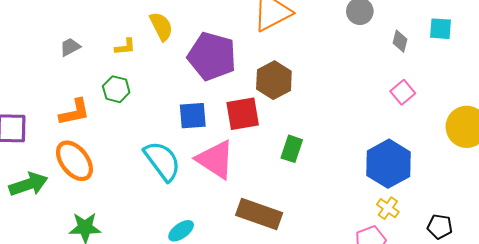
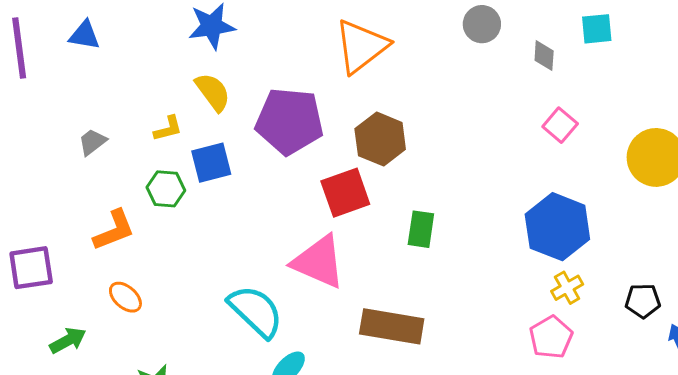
blue square: (193, 116) -> (211, 163), moved
orange ellipse: (74, 161) -> (125, 297), size x0.6
cyan semicircle: (162, 161) -> (256, 311), moved
green arrow: (28, 184) -> (68, 340), size x0.7
yellow cross: (388, 208) -> (567, 288), turned 35

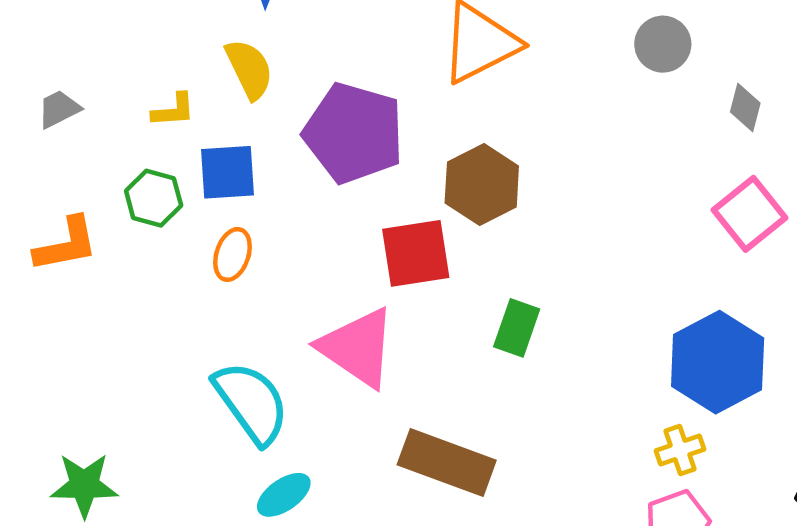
pink square: (560, 125) -> (749, 214), size x1.4
yellow cross: (567, 288) -> (680, 450), moved
orange ellipse: (125, 297) -> (232, 254), moved, turned 56

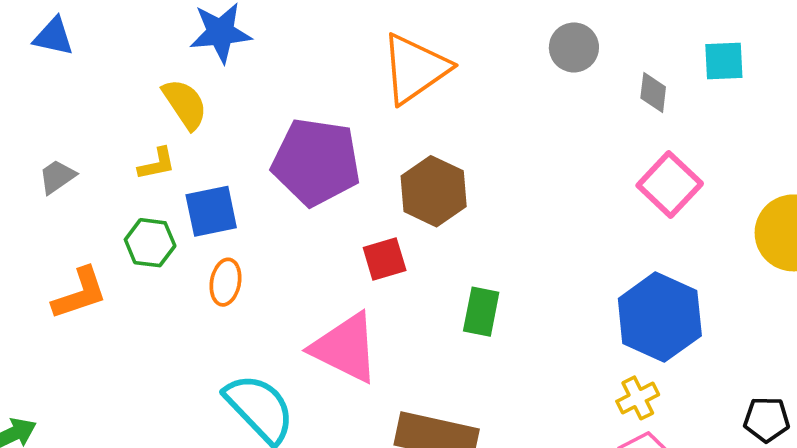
yellow semicircle: (249, 69) -> (185, 104), moved
red square: (416, 253) -> (385, 259), size x0.7

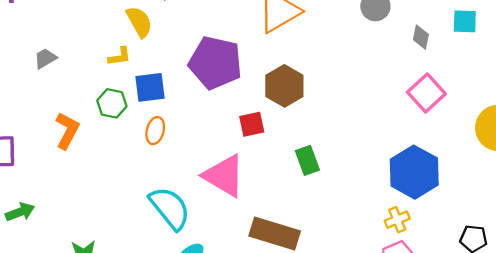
gray trapezoid: (57, 177) -> (45, 58), moved
orange L-shape: (80, 293) -> (67, 131), turned -48
green rectangle: (481, 312) -> (307, 160), turned -36

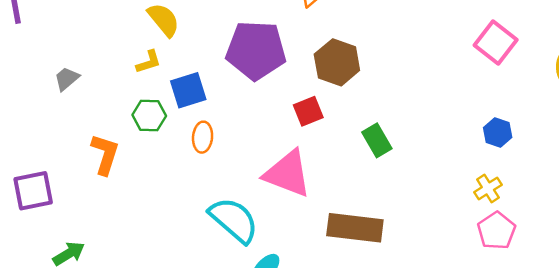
blue hexagon: (414, 172) -> (498, 133), size x0.5

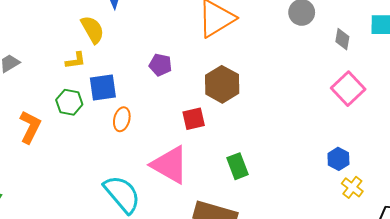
purple pentagon: (256, 50) -> (160, 65), size x0.5
orange ellipse: (203, 137) -> (122, 119), moved
green rectangle: (377, 140) -> (237, 166), moved
yellow cross: (488, 188) -> (352, 187), moved, turned -30

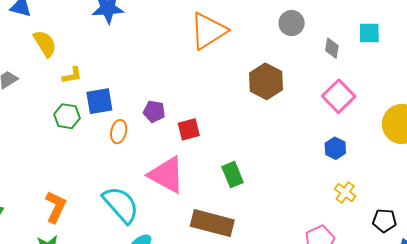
yellow semicircle: (92, 29) -> (45, 44), moved
purple pentagon: (160, 65) -> (154, 111), moved
brown hexagon: (222, 84) -> (266, 81), moved
orange L-shape: (30, 127) -> (56, 207), moved
blue hexagon: (338, 159) -> (335, 148), moved

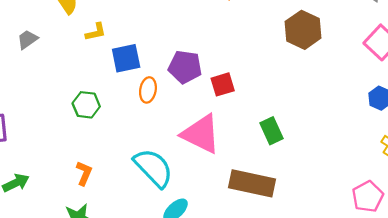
purple pentagon: (154, 111) -> (185, 67), size x1.4
green hexagon: (67, 116) -> (86, 105), moved
orange L-shape: (56, 207) -> (84, 173), size x0.7

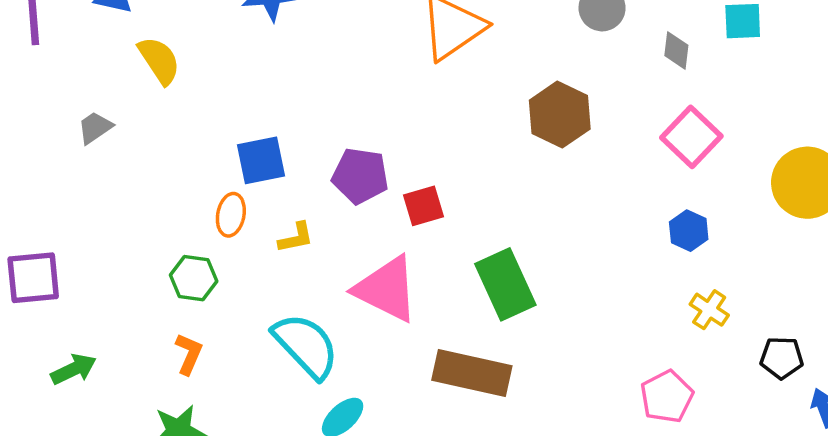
yellow L-shape: (96, 32) -> (296, 238), moved
orange ellipse: (148, 90) -> (231, 215), moved
green hexagon: (86, 105) -> (194, 278), moved
green rectangle: (272, 131) -> (505, 284), size x1.5

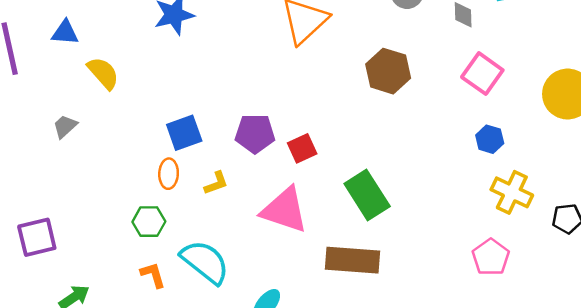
yellow cross: (709, 310) -> (512, 192), size x1.5
cyan semicircle: (306, 346) -> (205, 262), moved
orange L-shape: (189, 354) -> (153, 275), turned -32

